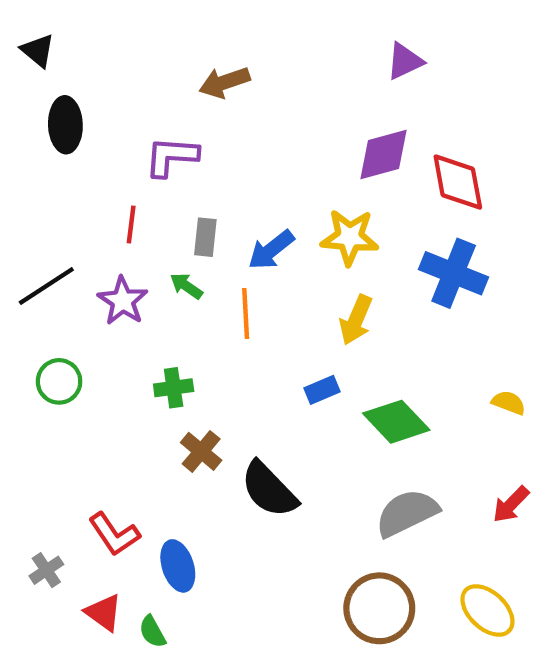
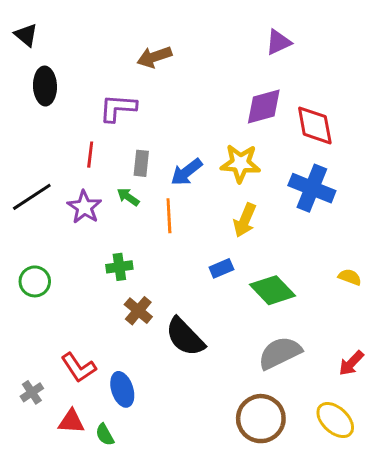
green circle: (59, 381) -> (35, 281), moved
red arrow: (511, 504) -> (351, 363), moved
red triangle: (104, 613) -> (71, 421), turned -32

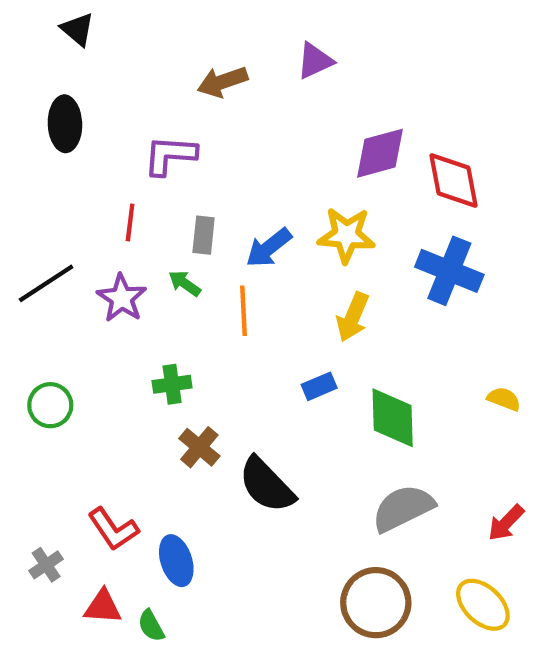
black triangle: (26, 35) -> (78, 29), moved
purple triangle: (278, 42) -> (315, 61), moved
green diamond: (273, 290) -> (393, 418), turned 42

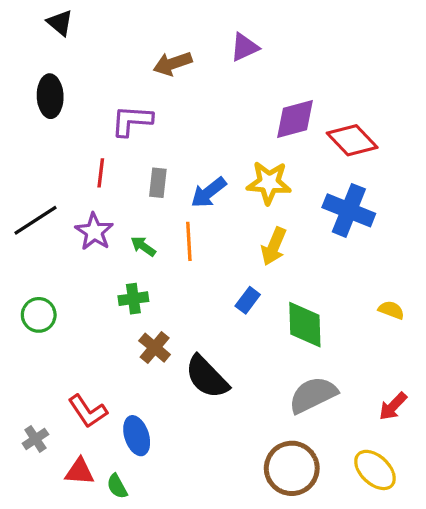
red diamond: (454, 180) -> (352, 140), turned -33
green arrow: (185, 283) -> (143, 246), moved
blue rectangle: (319, 386) -> (248, 300), turned -30

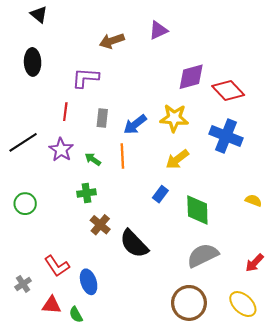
yellow arrow: (274, 246) -> (177, 159), turned 30

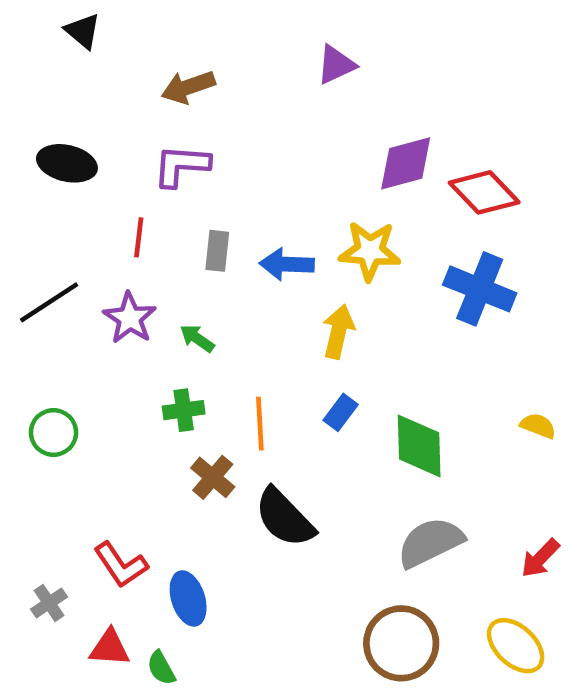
brown arrow: (112, 41) -> (188, 87), moved
black ellipse: (33, 62) -> (67, 163), moved, turned -75
blue arrow: (135, 124) -> (287, 264), turned 40
orange line: (122, 156) -> (260, 424), moved
yellow arrow: (177, 159) -> (338, 332), moved, turned 140

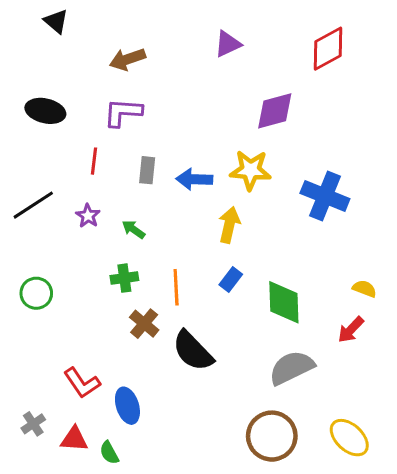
red diamond: (484, 192) -> (328, 49), moved, turned -75
purple star: (130, 318) -> (88, 216), size x0.7
red arrow: (540, 558) -> (351, 330), moved
gray cross: (49, 603) -> (33, 424), moved

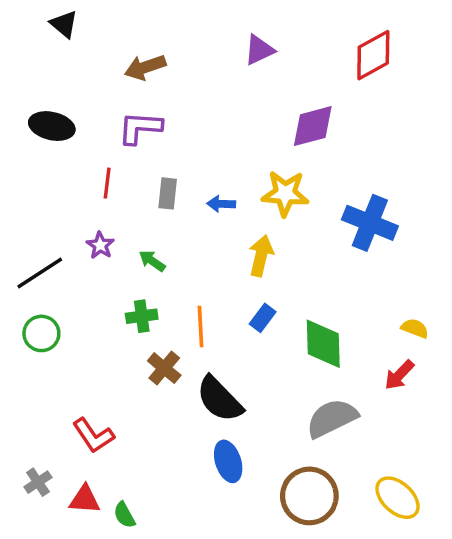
blue arrow: (194, 179) -> (221, 204), size x0.7
black line: (33, 205) -> (40, 273), moved
blue ellipse: (127, 406) -> (228, 461), moved

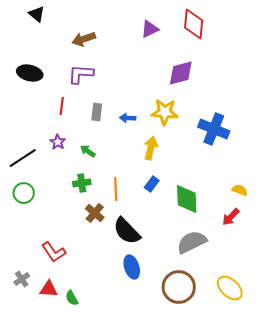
red diamond: (373, 55) -> (194, 24), moved, turned -56

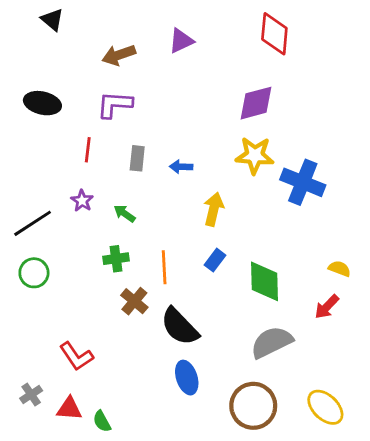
purple triangle: (150, 29) -> (181, 41), moved
yellow star: (165, 112) -> (255, 155), moved

